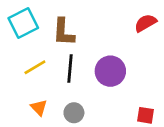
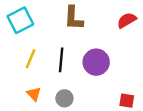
brown L-shape: (64, 32) -> (74, 18), moved
yellow line: (35, 67) -> (31, 59), turned -36

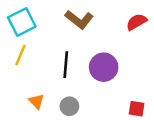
brown L-shape: (74, 18) -> (79, 20), turned -55
yellow line: (31, 59) -> (21, 55), moved

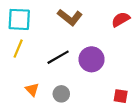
cyan square: (22, 22) -> (19, 19), turned 30
black line: (66, 65) -> (58, 57), turned 55

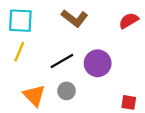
orange triangle: (32, 90) -> (34, 96), size x1.5
gray circle: (61, 94) -> (66, 91), moved

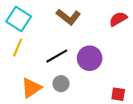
cyan square: (20, 21) -> (19, 19), turned 30
orange triangle: (34, 96) -> (31, 88), turned 40

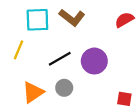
cyan square: (19, 19) -> (37, 20), moved, turned -35

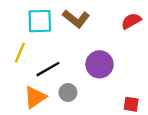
black line: (60, 59) -> (48, 69), moved

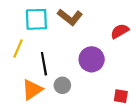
red semicircle: (131, 21) -> (120, 31), moved
black line: (48, 69) -> (44, 64), turned -70

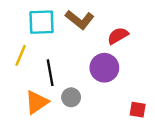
red semicircle: (120, 31) -> (118, 36), moved

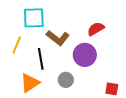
brown L-shape: (80, 20) -> (58, 38), moved
gray circle: (71, 97) -> (66, 80), moved

